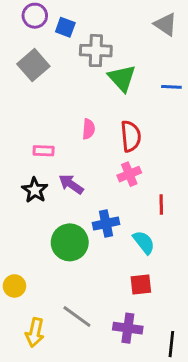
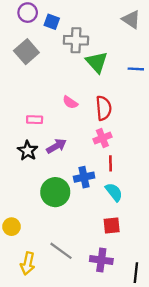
pink semicircle: (89, 129) -> (70, 102), turned 119
purple arrow: (71, 184) -> (56, 146), turned 114
red line: (161, 205) -> (110, 163), moved

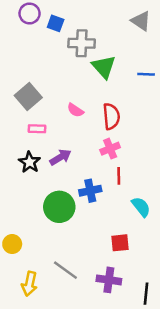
gray square: (26, 52) -> (28, 97), moved
cyan semicircle: (114, 192) -> (141, 207), moved

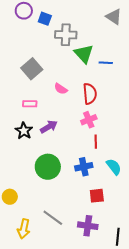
blue line: (146, 74) -> (106, 63), moved
gray square: (28, 97) -> (32, 69), moved
blue cross: (90, 191) -> (84, 167), moved

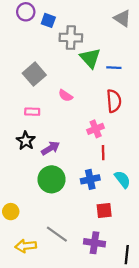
red semicircle: (90, 94) -> (114, 101), moved
purple arrow: (49, 127) -> (50, 148), moved
yellow arrow: (24, 229) -> (26, 246), turned 72

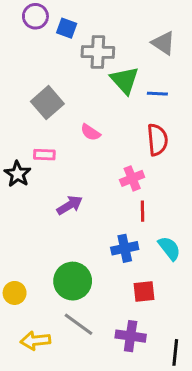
gray triangle: (122, 18) -> (163, 43), moved
black star: (26, 141) -> (18, 174), moved
green circle: (52, 179) -> (73, 281), moved

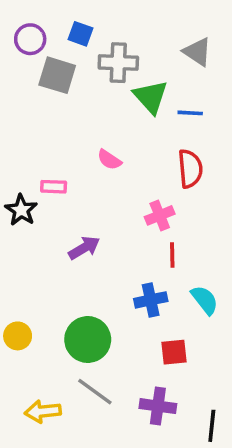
purple circle: (35, 16) -> (30, 39), moved
gray square: (47, 103) -> (57, 75), moved, turned -32
yellow circle: (15, 293) -> (18, 336), moved

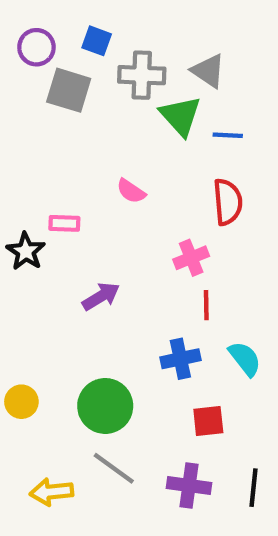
gray triangle: (197, 52) -> (208, 71), moved
black line: (212, 426) -> (253, 488), moved

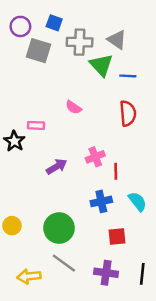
pink cross: (191, 258) -> (95, 157), moved

